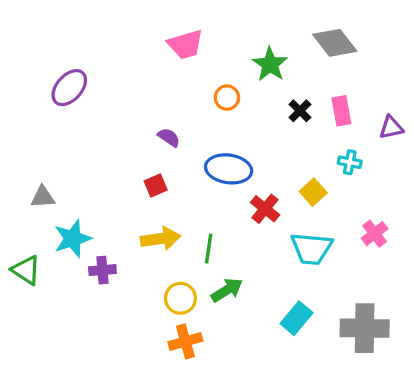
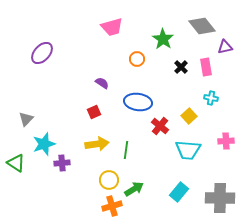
purple triangle: (391, 127) -> (225, 47), moved
gray triangle: (43, 197) -> (26, 119), turned -42
pink cross: (375, 234) -> (226, 141), turned 35
green arrow: (227, 290) -> (134, 189), moved

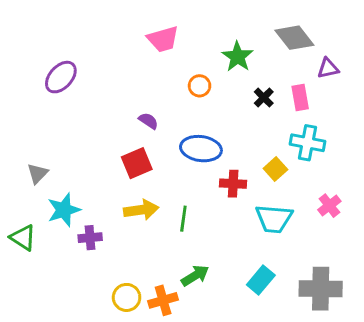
cyan cross: (211, 98) -> (308, 143), size x1.6
red square: (94, 112) -> (137, 163), size x1.5
red cross: (160, 126) -> (233, 184), turned -36
pink cross: (226, 141) -> (329, 206), turned -35
yellow circle: (109, 180) -> (127, 297), moved

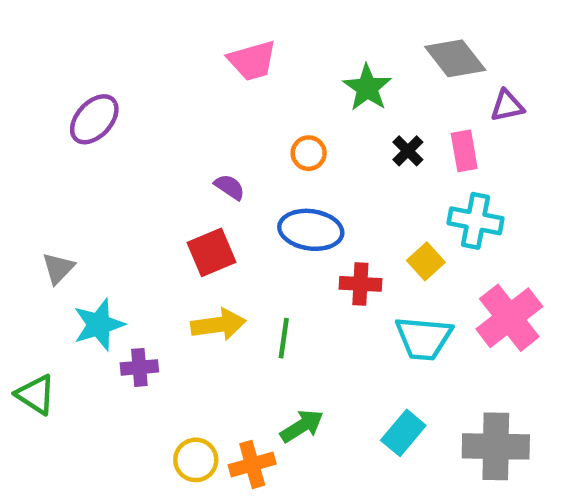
orange circle: (200, 86) -> (309, 153), moved
pink cross: (329, 206) -> (509, 318), size x1.8
green triangle: (23, 238) -> (36, 395), moved

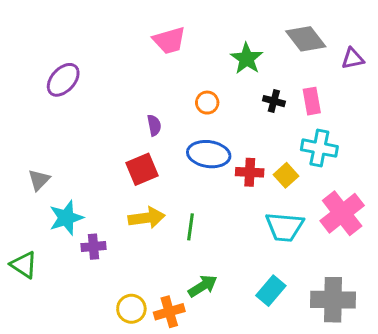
purple triangle: (507, 106) -> (353, 59), moved
black cross: (408, 151) -> (274, 101), turned -30
purple semicircle: (230, 187) -> (154, 125), turned 45
red cross: (360, 284) -> (250, 172), moved

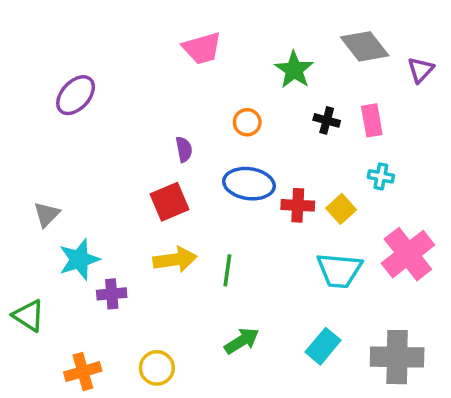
purple triangle: (353, 59) -> (421, 70), turned -35
cyan cross: (319, 148) -> (381, 176), size x0.6
orange cross: (169, 312) -> (83, 372), moved

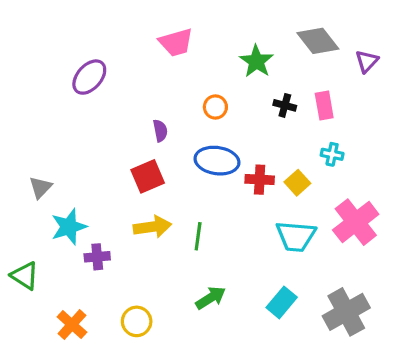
purple ellipse: (76, 95) -> (89, 77), moved
gray cross: (397, 357) -> (346, 312), turned -30
orange cross: (83, 372) -> (72, 325), turned -32

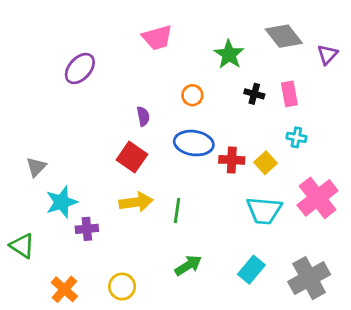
red square: (148, 176) -> (132, 157), turned -32

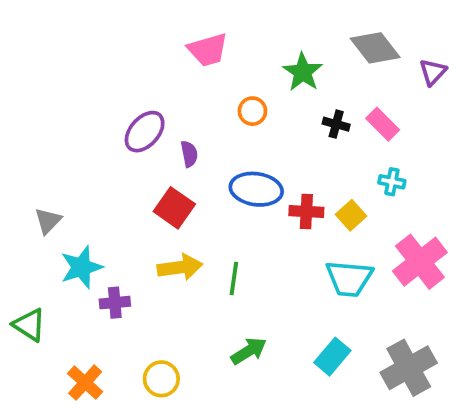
purple ellipse: (80, 69) -> (145, 132), moved
pink rectangle: (289, 94) -> (383, 124), turned -35
orange circle: (192, 95) -> (252, 111), moved

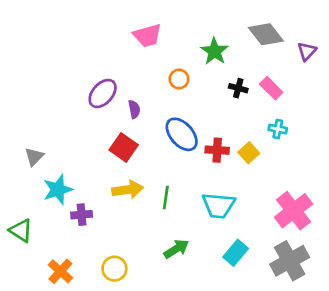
blue ellipse: (256, 189) -> (182, 134), turned 40
pink cross: (420, 262) -> (294, 211), moved
cyan trapezoid: (349, 278) -> (219, 205), moved

